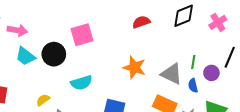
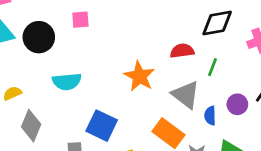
red semicircle: (141, 22) -> (182, 51), moved
pink square: (82, 35) -> (80, 20), size x0.6
green line: (193, 62) -> (212, 67), moved

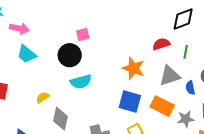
black circle: (39, 37) -> (70, 55), moved
gray triangle: (186, 95) -> (170, 76), turned -45
blue square: (102, 126) -> (130, 102), moved

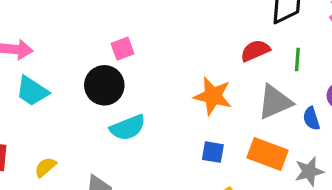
yellow semicircle: (43, 97) -> (45, 167), moved
blue square: (130, 102) -> (213, 152), size x0.6

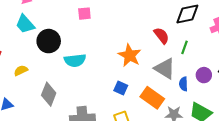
red semicircle: (255, 51) -> (161, 36), turned 60
black circle: (104, 85) -> (49, 41), moved
gray triangle: (275, 102) -> (165, 69), turned 40

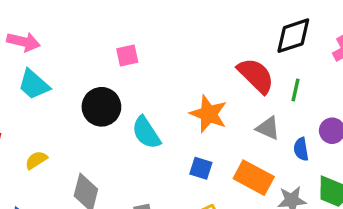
red semicircle: (161, 36) -> (256, 76), size x1.4
black circle: (49, 41) -> (101, 107), moved
cyan semicircle: (75, 60) -> (146, 133), moved, turned 70
gray triangle: (165, 69) -> (268, 128), size x0.7

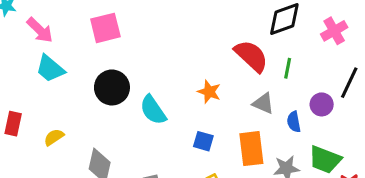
pink arrow: (23, 42) -> (40, 30), turned 32
pink square: (127, 55) -> (105, 28), moved, size x1.5
orange star: (209, 114) -> (209, 92), size x0.7
orange rectangle: (254, 178) -> (251, 149), turned 56

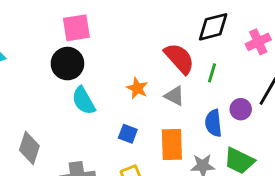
pink square: (105, 28) -> (76, 28), moved
black circle: (112, 87) -> (67, 64), moved
gray triangle: (263, 103) -> (174, 96), moved
blue semicircle: (294, 122) -> (213, 123), size x1.4

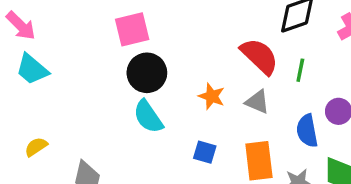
black circle: (67, 64) -> (147, 73), moved

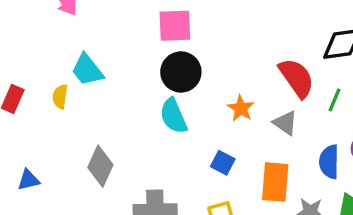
cyan trapezoid: (32, 69) -> (87, 70), moved
yellow semicircle: (36, 147) -> (60, 97), moved, turned -60

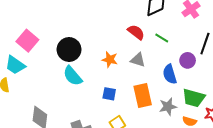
pink square: (175, 26) -> (27, 41), moved, turned -30
red semicircle: (296, 78) -> (136, 32), size x0.7
green line: (334, 100) -> (162, 38), turned -64

